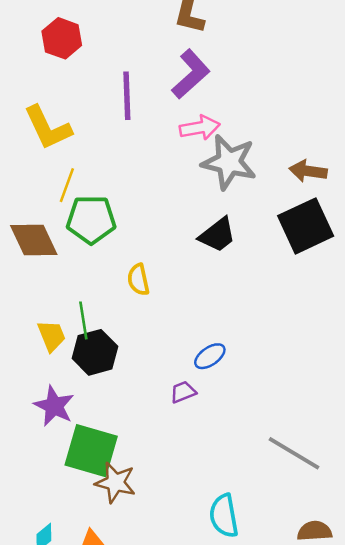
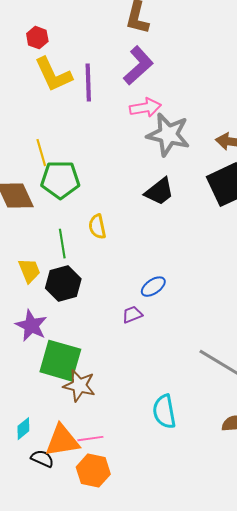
red hexagon: (62, 38) -> (37, 38), size x0.7
yellow L-shape: (48, 128) -> (53, 75), moved
yellow line: (67, 185) -> (41, 153), turned -36
green line: (83, 320) -> (62, 244), moved

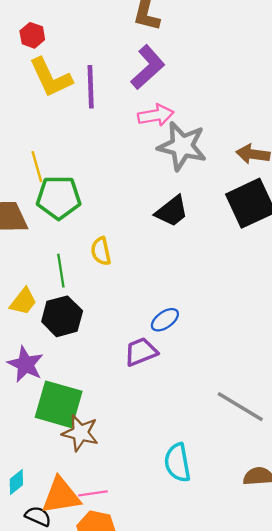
yellow trapezoid: (29, 271) -> (23, 301), turned 60
purple trapezoid: (132, 315) -> (141, 352), size x1.4

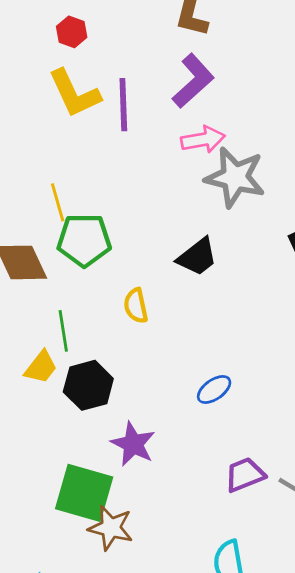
red hexagon: (32, 35) -> (72, 32), moved
black trapezoid: (172, 211) -> (197, 257), moved
green line: (61, 271) -> (63, 331), moved
purple trapezoid: (141, 352) -> (245, 475), moved
purple star: (25, 364) -> (133, 444), moved

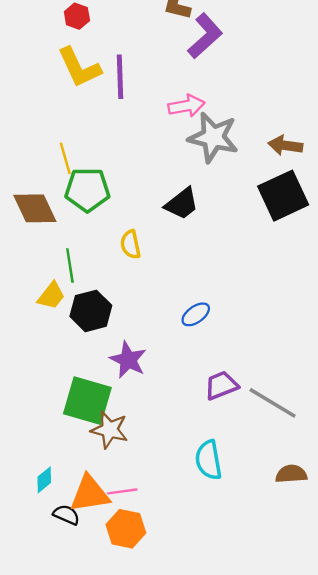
purple L-shape: (193, 81) -> (205, 36), moved

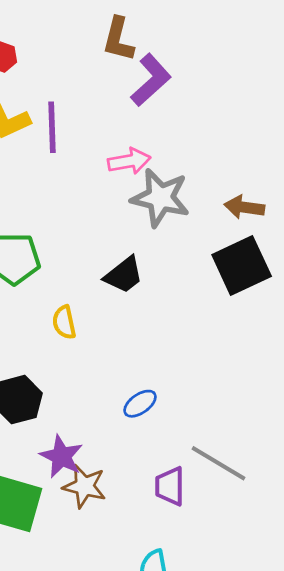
purple trapezoid: (221, 385) -> (170, 486), turned -68
gray line: (273, 403) -> (219, 463), moved
brown star: (110, 430) -> (84, 486), moved

